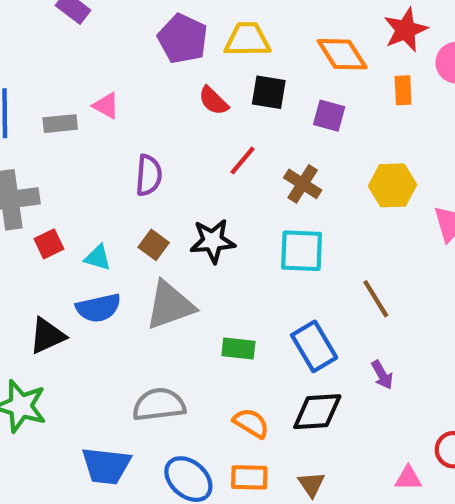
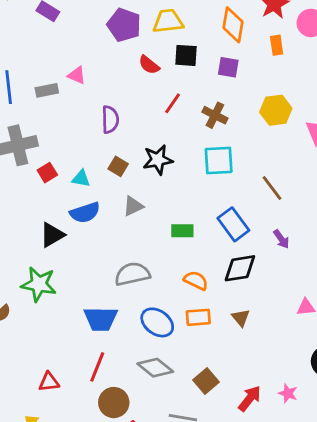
orange diamond: (342, 54) -> (233, 25), turned 48
gray triangle: (170, 305) -> (133, 206), size x0.6

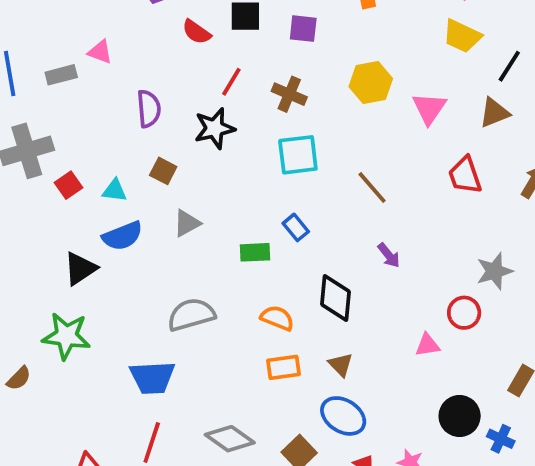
black star: (158, 160) -> (215, 128), moved
blue rectangle: (233, 224) -> (296, 227), moved, size x0.6
black diamond: (240, 268) -> (335, 298), turned -72
blue ellipse: (157, 322) -> (343, 416), moved

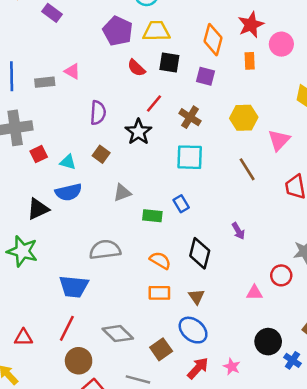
black star: (215, 128) -> (138, 132), turned -30
brown line: (372, 187) -> (247, 169), moved
gray triangle: (187, 223) -> (122, 193), moved

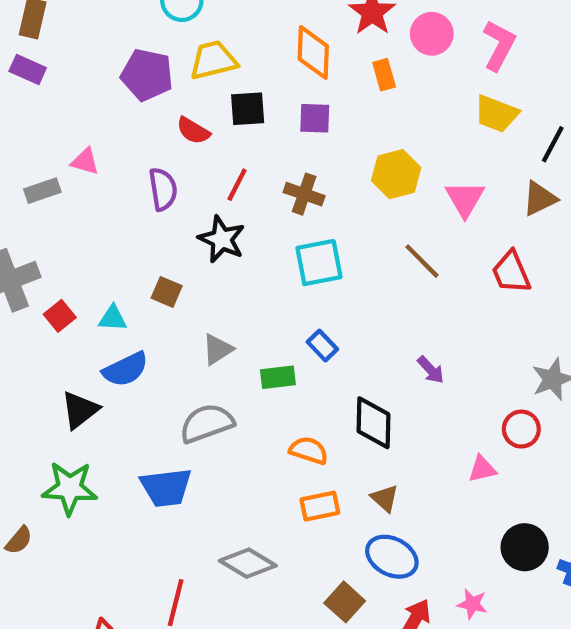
purple semicircle: (98, 113) -> (163, 189), moved
gray semicircle: (105, 250) -> (207, 423), moved
blue trapezoid: (74, 286) -> (166, 487), moved
gray diamond: (118, 334) -> (248, 563), moved

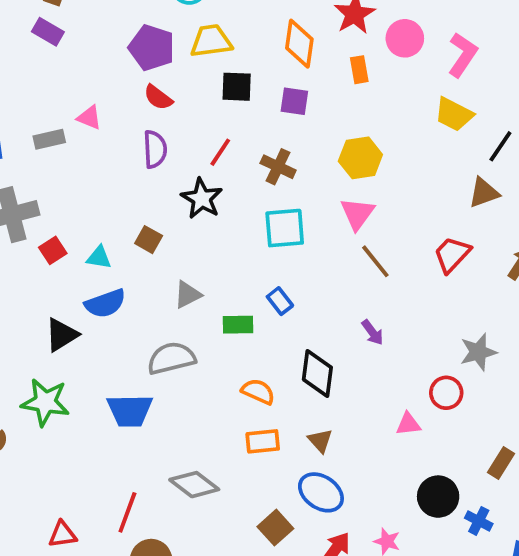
red semicircle: (193, 131) -> (158, 97), moved
pink triangle: (465, 199) -> (357, 214), moved
brown line: (422, 261) -> (375, 261), moved
red trapezoid: (511, 272) -> (452, 255), turned 60

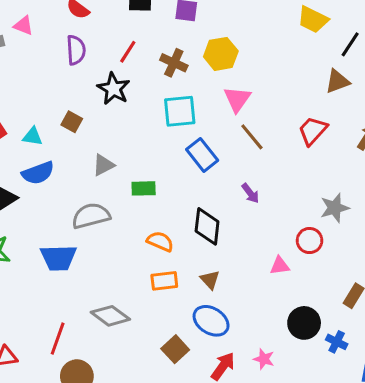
yellow hexagon: (360, 158) -> (221, 54), moved
blue rectangle: (280, 301) -> (202, 155), moved, size x1.5

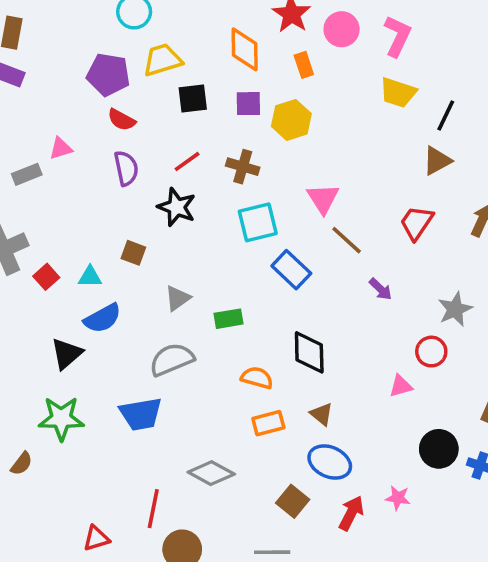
pink triangle: (23, 26) -> (61, 148), turned -30
red line: (128, 52) -> (187, 161), turned 30
yellow hexagon: (221, 54) -> (291, 120), moved
purple arrow: (250, 193) -> (380, 289), moved

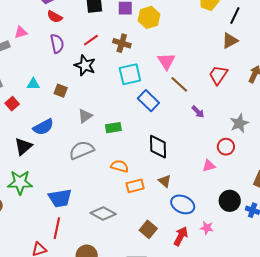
cyan triangle: (90, 277) -> (33, 84), moved
orange semicircle: (257, 378) -> (120, 166), moved
blue trapezoid: (141, 414) -> (60, 198), moved
blue ellipse: (330, 462) -> (183, 204), moved
red line: (153, 509) -> (57, 228), moved

